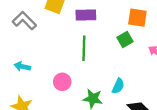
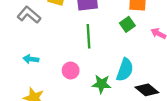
cyan semicircle: (118, 86) -> (125, 70), size x1.5

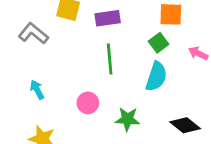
cyan arrow: (31, 59) -> (37, 90), turned 56
cyan semicircle: (125, 70) -> (156, 77), moved

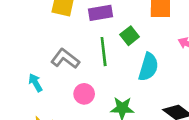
gray L-shape: (33, 33) -> (65, 59), moved
green square: (159, 43) -> (130, 36), moved

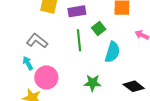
gray L-shape: (65, 59) -> (37, 41), moved
pink circle: (84, 94) -> (46, 77), moved, size x1.5

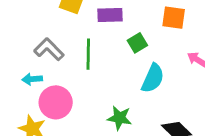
green line: (79, 40) -> (88, 54), moved
cyan arrow: (28, 63) -> (32, 79), turned -72

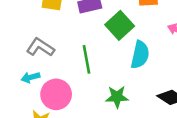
green square: (137, 43) -> (120, 25), size x1.5
green line: (88, 54) -> (86, 59), moved

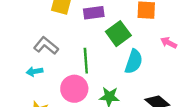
pink circle: (56, 94) -> (74, 89), moved

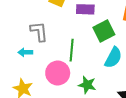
gray L-shape: (46, 46) -> (39, 31), turned 35

